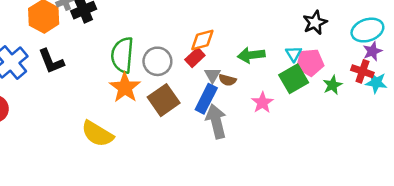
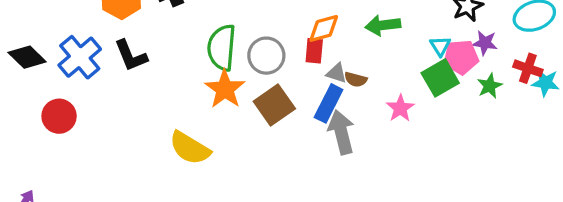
purple star: (372, 51) -> (485, 43), moved, turned 30
green arrow: (251, 55) -> (383, 25), moved
red rectangle: (195, 58) -> (314, 51), turned -42
gray triangle: (212, 75) -> (337, 73), turned -42

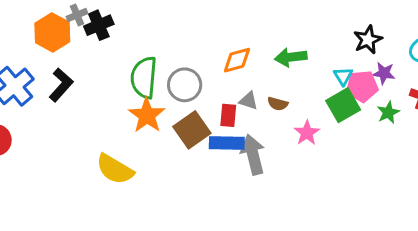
red rectangle: (314, 51) -> (228, 115), moved
black L-shape: (131, 56) -> (61, 85), turned -116
brown semicircle: (356, 79) -> (278, 104), moved
blue rectangle: (329, 103) -> (227, 143), moved, turned 64

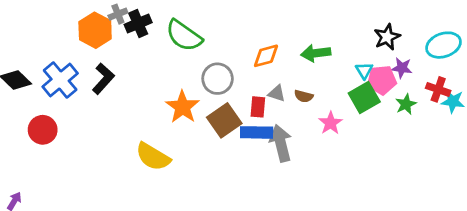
green semicircle: (144, 78) -> (184, 36), moved, turned -60

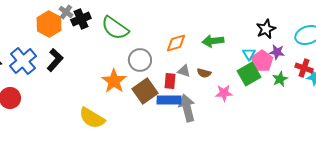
gray cross: (118, 14) -> (66, 12), turned -32
pink pentagon: (382, 80) -> (262, 61), turned -30
pink star: (331, 123) -> (224, 93), turned 30

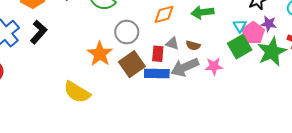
green star: (280, 79) -> (272, 52), size x1.8
gray arrow: (187, 108) -> (185, 67), moved, turned -100

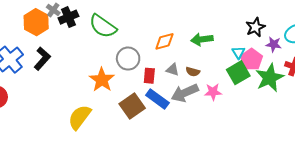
purple star: (269, 24) -> (274, 44), moved
red rectangle: (158, 54) -> (149, 76), moved
brown square: (132, 64) -> (132, 106), moved
blue rectangle: (157, 73) -> (157, 99), turned 35
yellow semicircle: (77, 92) -> (80, 117), turned 96

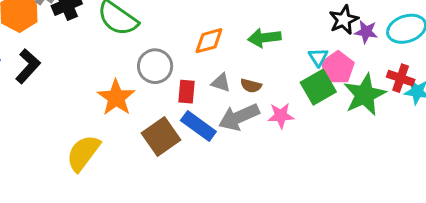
purple star: (274, 44) -> (366, 32), moved

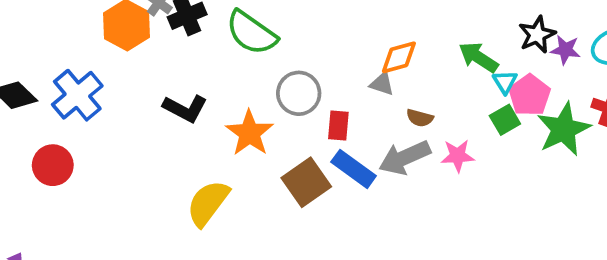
green arrow: (264, 38) -> (478, 57), moved, turned 40
orange diamond: (209, 41) -> (399, 57), moved
black L-shape: (28, 66) -> (185, 108), moved, turned 76
gray triangle: (221, 83) -> (382, 84), moved
green square: (318, 87) -> (505, 120), size x0.7

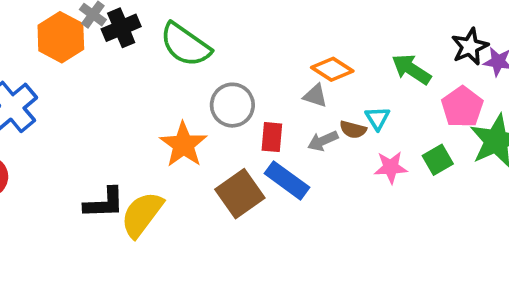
orange diamond: (399, 57) -> (332, 69), turned 48
cyan triangle: (505, 82) -> (377, 118), moved
black L-shape: (185, 108) -> (104, 203), moved, turned -30
green square: (505, 120) -> (438, 160), moved
gray arrow: (405, 158) -> (323, 141), moved, size x0.6

